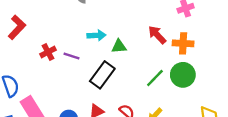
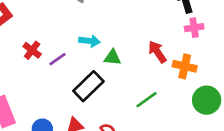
red cross: (48, 52) -> (32, 50), turned -35
purple line: (71, 56) -> (58, 59), turned -63
green circle: (183, 75) -> (207, 100), moved

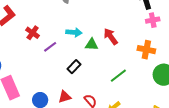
red cross: (32, 50) -> (33, 33), moved
red arrow: (157, 52) -> (111, 37), moved
black rectangle: (88, 86) -> (74, 67), size x0.6

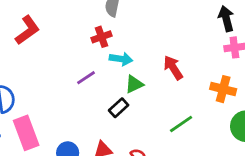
red cross: (33, 33) -> (102, 37), moved, turned 32
green triangle: (92, 44) -> (134, 84), moved, turned -32

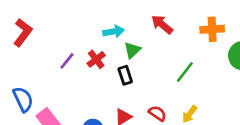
red cross: (102, 37) -> (96, 59), moved
purple line: (86, 78) -> (67, 61), moved
black rectangle: (119, 108) -> (125, 75), turned -48

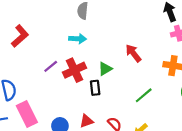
cyan arrow: (114, 31) -> (78, 39), moved
red cross: (96, 59) -> (74, 70), size x1.5

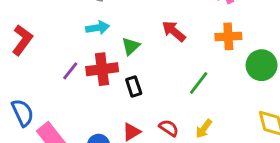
green triangle: (105, 69) -> (131, 46), moved
red cross: (74, 70) -> (102, 69), turned 30

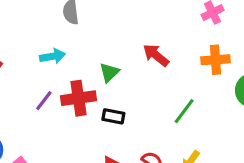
cyan arrow: (98, 28) -> (53, 56), moved
black rectangle: (134, 86) -> (113, 116), turned -60

